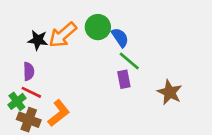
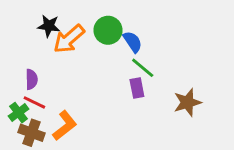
black star: (38, 40) -> (49, 26), moved
brown star: (170, 92) -> (187, 102), turned 30

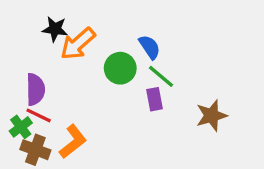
green circle: (108, 30) -> (120, 68), moved
purple semicircle: (31, 79) -> (35, 89), size x1.4

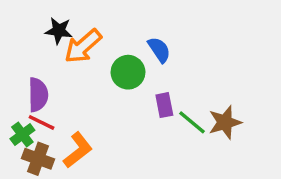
green line: (161, 76) -> (192, 122), moved

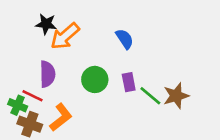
green circle: (128, 72) -> (95, 79), moved
purple semicircle: (38, 95) -> (47, 74), moved
green cross: (22, 134) -> (18, 105), turned -30

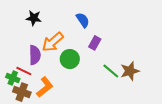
orange arrow: (65, 36) -> (53, 42), moved
blue semicircle: (125, 39) -> (83, 20), moved
purple rectangle: (129, 82) -> (95, 43), moved, turned 40

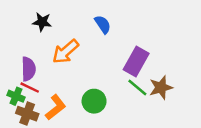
purple rectangle: (95, 43) -> (136, 62), moved, size x1.6
purple semicircle: (35, 55) -> (28, 69), moved
green circle: (70, 59) -> (94, 101), moved

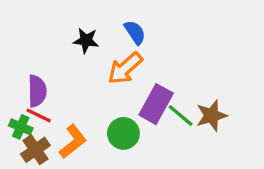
black star: (42, 22) -> (86, 40), moved
orange arrow: (66, 52) -> (125, 68), moved
purple rectangle: (136, 62) -> (156, 104), moved
brown cross: (27, 114) -> (35, 150), turned 35

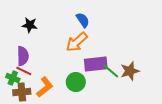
black star: (86, 40) -> (30, 25), moved
purple rectangle: (156, 104) -> (96, 64), turned 55
brown cross: (35, 150) -> (22, 92), turned 30

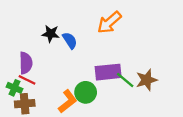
blue semicircle: (83, 20) -> (70, 40), moved
black star: (30, 25) -> (51, 34), moved
orange arrow: (77, 42) -> (109, 22), moved
orange L-shape: (45, 87) -> (68, 101), moved

